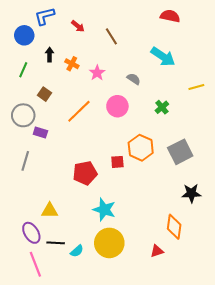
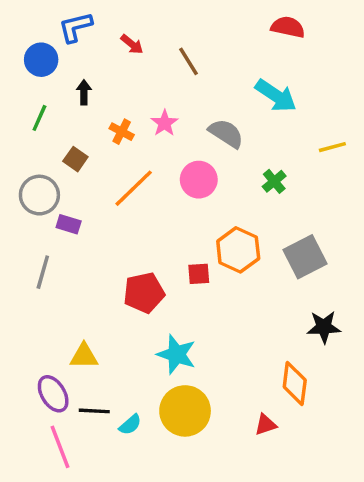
orange cross: (72, 64) -> (122, 132), moved
gray semicircle: (134, 79) -> (226, 133), size x1.5

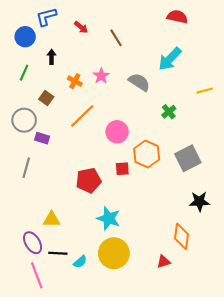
cyan arrow: (276, 96) -> (170, 59), turned 100
pink circle: (199, 180) -> (117, 132), moved

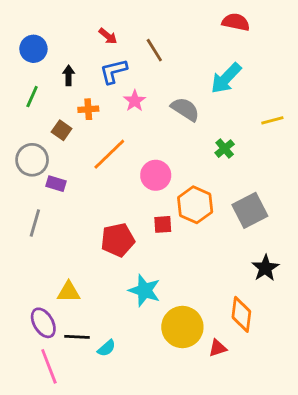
blue L-shape: (46, 17) -> (114, 71), moved
orange cross: (75, 81) -> (88, 109), moved, turned -32
black star: (199, 201) -> (265, 268), turned -30
yellow circle: (114, 253) -> (182, 327), moved

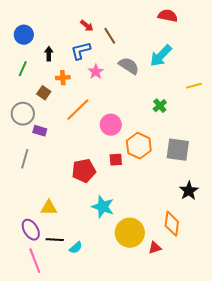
red arrow: (108, 36) -> (87, 26), moved
gray semicircle: (185, 109) -> (129, 66), moved
gray square: (250, 210) -> (178, 150), turned 35

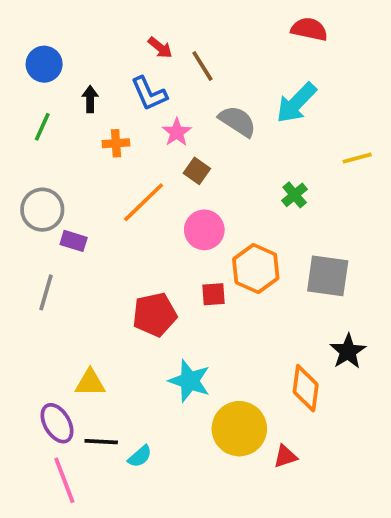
blue L-shape: (81, 51) -> (149, 94), turned -100
brown square: (44, 93) -> (197, 171), moved
orange diamond: (172, 224) -> (306, 388), moved

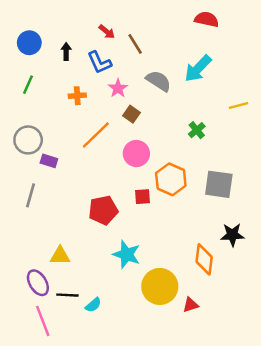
black arrow: (90, 99) -> (66, 51), moved
black star: (348, 351) -> (232, 235), turned 30

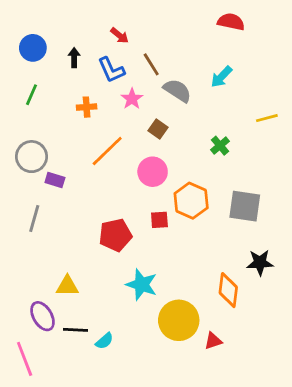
brown line: (135, 44) -> (151, 64), moved
cyan arrow: (198, 69) -> (221, 77), size x0.7
brown square: (131, 114) -> (158, 129), moved
pink line: (43, 321) -> (25, 359), moved

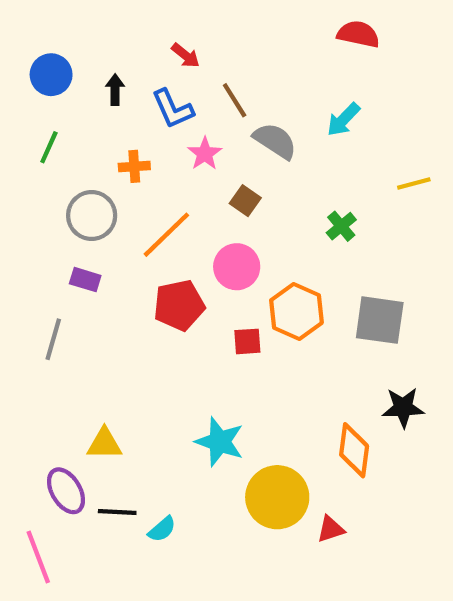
gray circle: (31, 157) -> (92, 216), moved
red pentagon: (115, 235) -> (179, 305), moved

